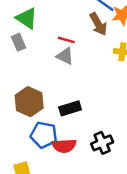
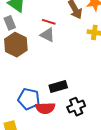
brown hexagon: (29, 102) -> (16, 45), moved
black rectangle: (70, 108) -> (58, 86), moved

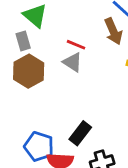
black rectangle: (58, 86) -> (80, 133), turned -42

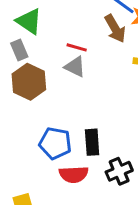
black rectangle: (80, 133) -> (92, 142), turned -35
blue pentagon: (39, 146) -> (55, 143), moved

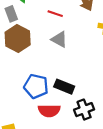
gray triangle: (75, 67) -> (59, 39), moved
black rectangle: (92, 142) -> (64, 87), turned -66

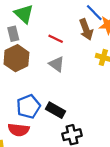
blue pentagon: (36, 86) -> (28, 107), turned 30
red semicircle: (49, 111) -> (19, 130), moved

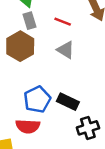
gray rectangle: (13, 34) -> (30, 21), moved

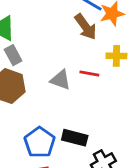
red line: (63, 22) -> (89, 73), moved

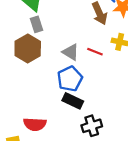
blue pentagon: (40, 142) -> (70, 79), moved

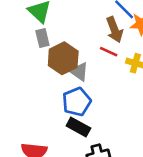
brown hexagon: (28, 49) -> (63, 58), moved
red line: (95, 52) -> (109, 52), moved

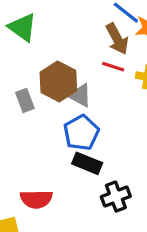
gray rectangle: (42, 38) -> (25, 100), moved

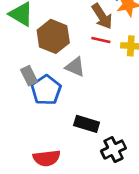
brown hexagon: (58, 81) -> (53, 36), moved
blue pentagon: (81, 133) -> (46, 90), moved

